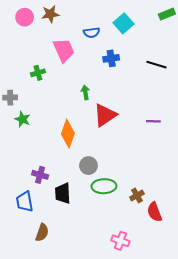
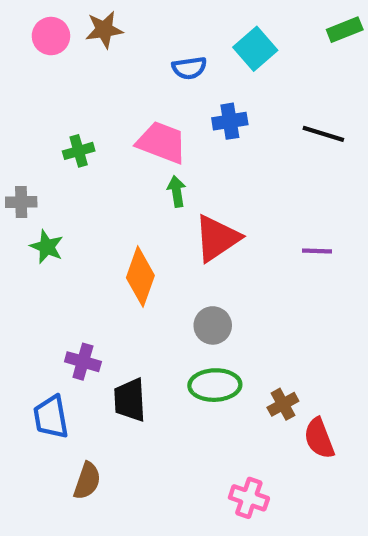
pink trapezoid: (64, 50) -> (162, 142), moved, turned -45
gray circle: (88, 166) -> (213, 325), moved

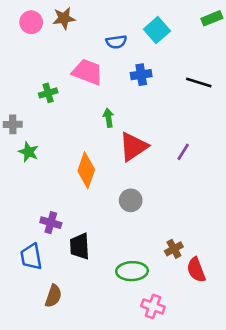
pink trapezoid: (162, 142) -> (87, 72), moved
purple line: (317, 251) -> (183, 152), moved, turned -60
green ellipse: (215, 385) -> (132, 271), moved

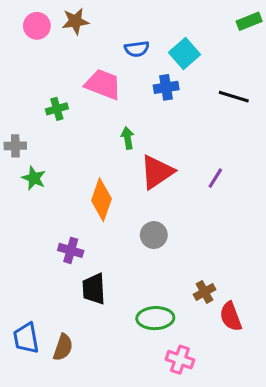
cyan square: (157, 30) -> (185, 54), moved
purple cross: (51, 223) -> (71, 250), moved
blue trapezoid: (31, 257) -> (26, 338), moved

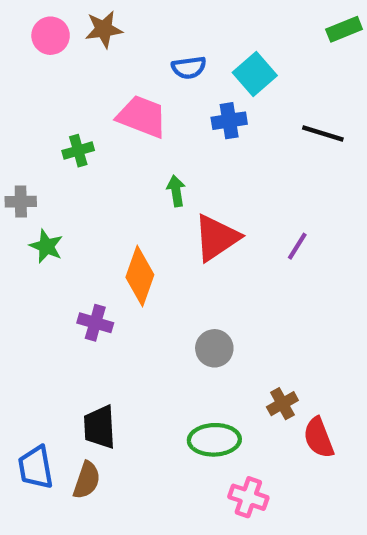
gray circle: (154, 235) -> (214, 348), moved
purple cross: (71, 250) -> (95, 323), moved
black trapezoid: (94, 289) -> (99, 427), moved

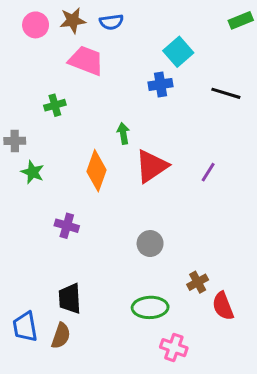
blue semicircle: (189, 68) -> (111, 22), moved
pink trapezoid: (142, 116) -> (86, 61), moved
orange diamond: (140, 276) -> (97, 171), moved

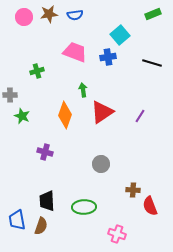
green rectangle: (241, 20) -> (153, 14), moved
pink trapezoid: (86, 61) -> (75, 52), moved
brown cross: (198, 282) -> (133, 190), turned 32
green ellipse: (150, 307) -> (84, 207), moved

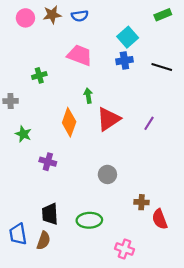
blue cross: (108, 57) -> (124, 61), moved
green star: (22, 116) -> (23, 134), moved

